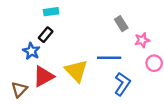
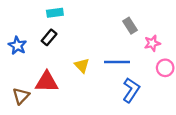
blue star: (31, 51) -> (17, 46), moved
yellow triangle: (76, 71) -> (82, 65), moved, size x0.6
red triangle: (43, 76) -> (47, 82), turned 30

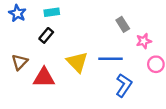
blue star: (17, 46) -> (17, 13), moved
yellow triangle: (82, 65) -> (77, 62), size x1.5
brown triangle: (21, 96) -> (20, 62), moved

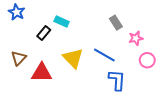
cyan rectangle: (52, 12) -> (62, 22), moved, turned 32
blue line: (110, 59) -> (104, 55), turned 30
blue L-shape: (124, 85) -> (117, 80), turned -30

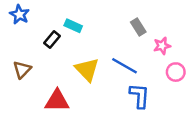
red triangle: (42, 73) -> (57, 101), moved

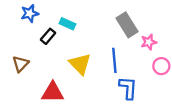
blue star: (19, 15) -> (30, 13), moved, turned 30
gray rectangle: (138, 27) -> (127, 25), size x1.5
blue line: (124, 66) -> (114, 60), turned 55

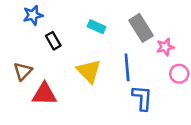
cyan rectangle: (67, 24) -> (97, 27), moved
black rectangle: (48, 36) -> (53, 41), turned -70
red triangle: (53, 92) -> (44, 94), moved

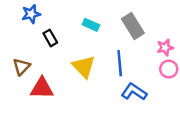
pink star: (165, 47) -> (165, 48), moved
blue L-shape: (142, 98) -> (134, 92), turned -60

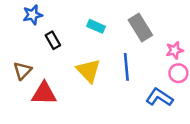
blue L-shape: (134, 92) -> (159, 97), moved

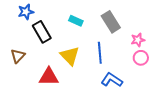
black rectangle: (53, 40) -> (42, 32), size x1.5
red triangle: (44, 93) -> (49, 77), moved
blue L-shape: (159, 97) -> (112, 80), moved

